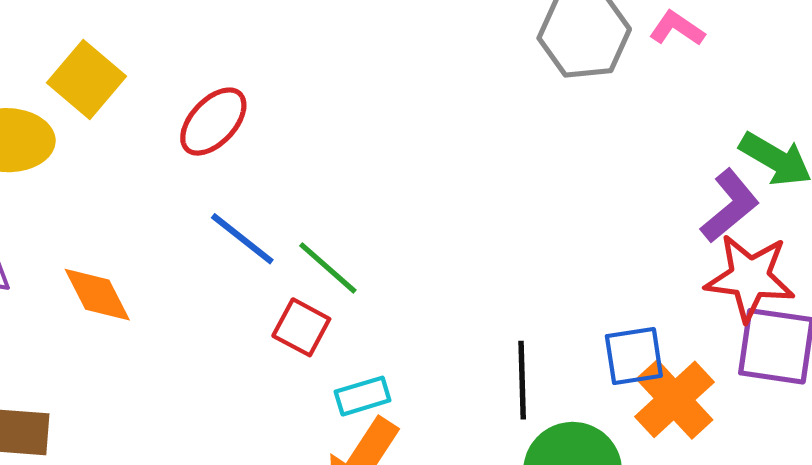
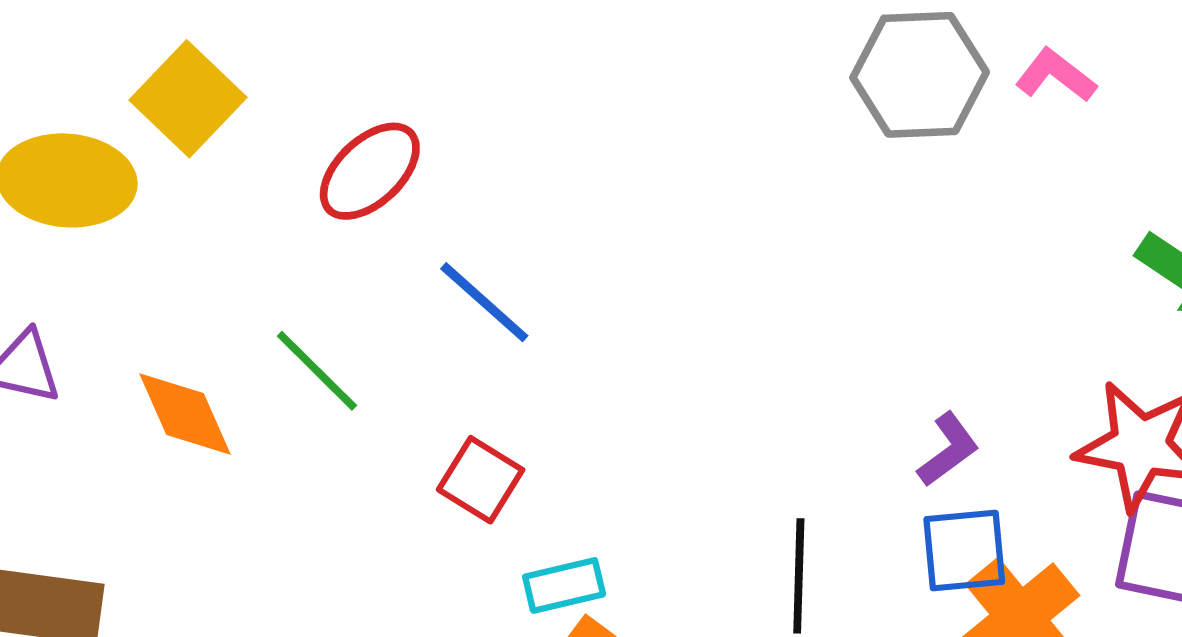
purple L-shape: (730, 206) -> (948, 450), moved, size x0.7
blue line: (242, 239) -> (484, 302), moved
green line: (328, 268) -> (317, 371), moved

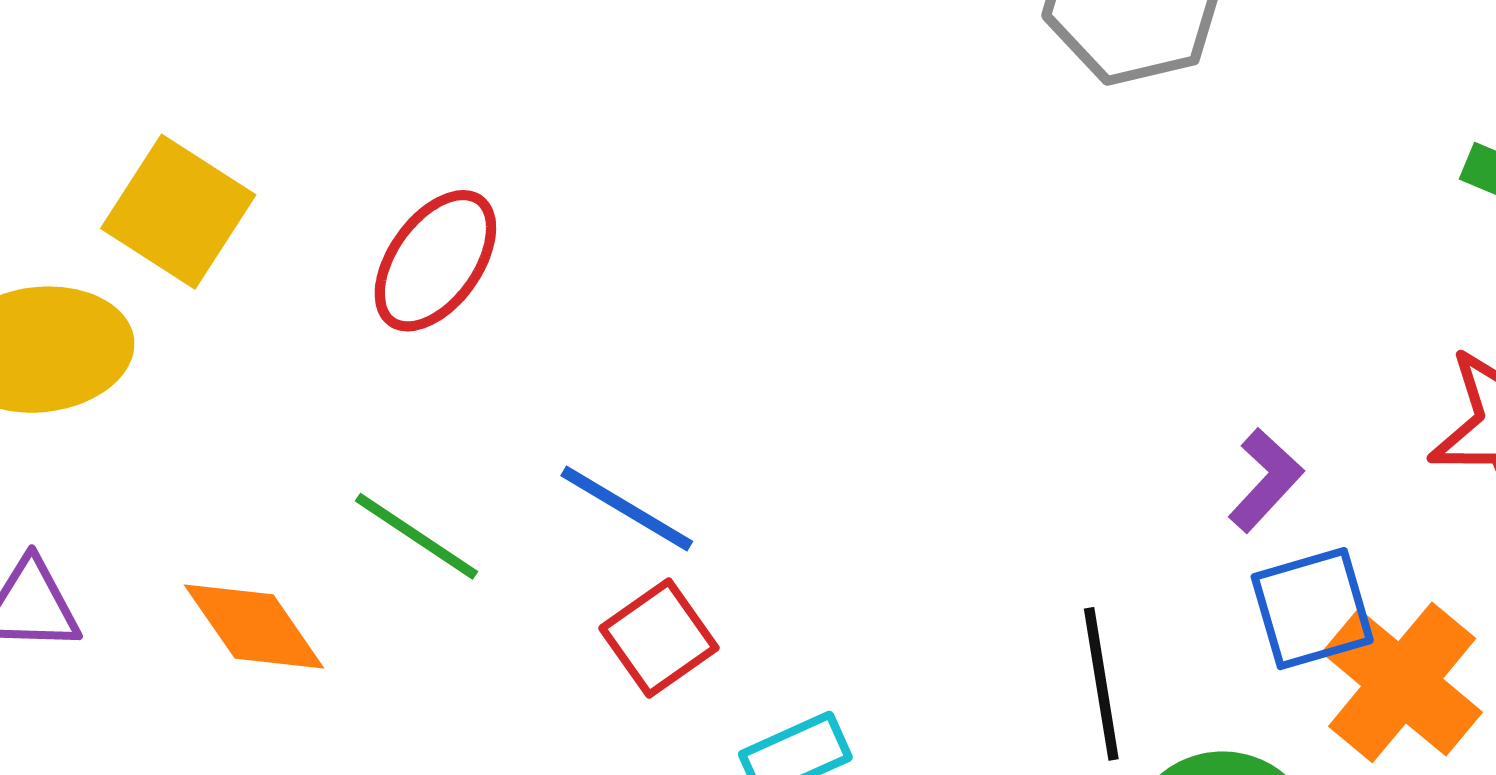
blue line: (484, 302) -> (627, 508), moved
red square: (481, 480) -> (659, 638), turned 34

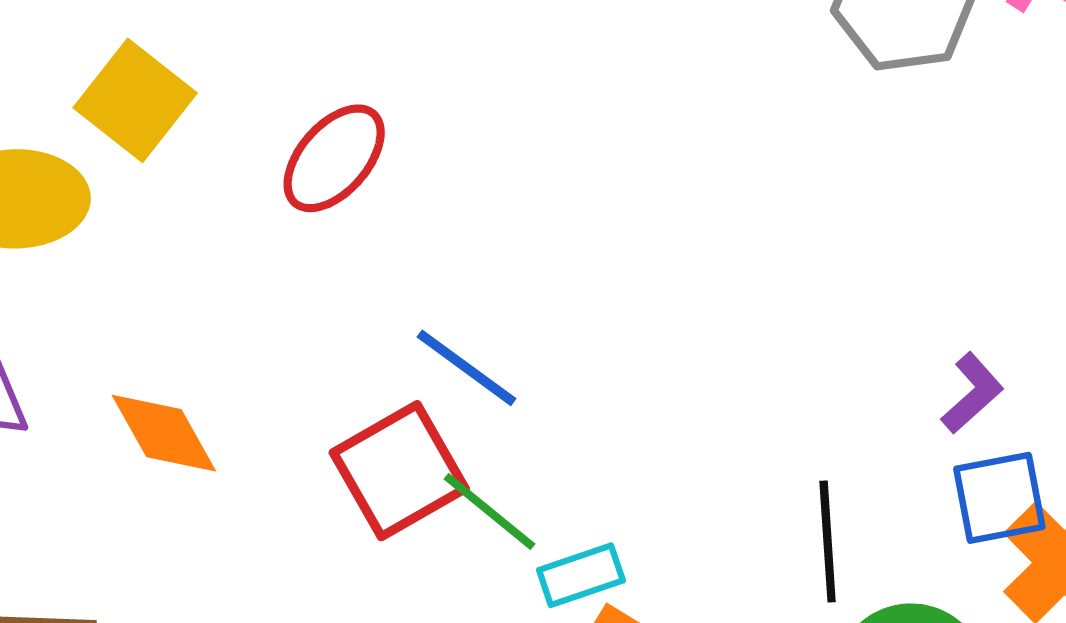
green line: (416, 536) -> (490, 512), moved
red square: (659, 638) -> (399, 471), moved, size x1.5

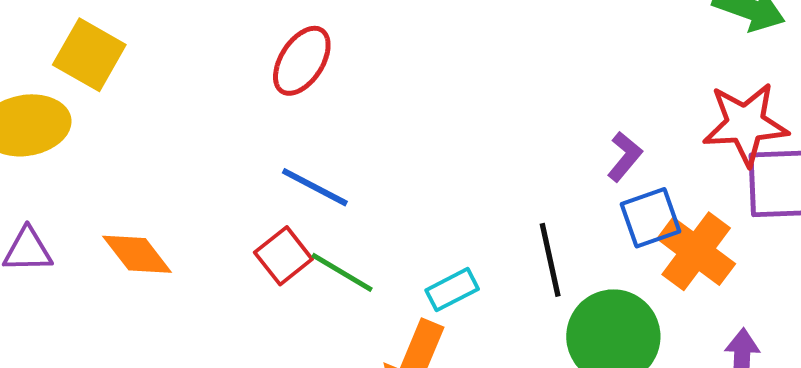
red ellipse: (334, 158) -> (302, 61), moved
red square: (399, 471) -> (283, 256), size x0.7
cyan rectangle: (581, 575) -> (452, 290), moved

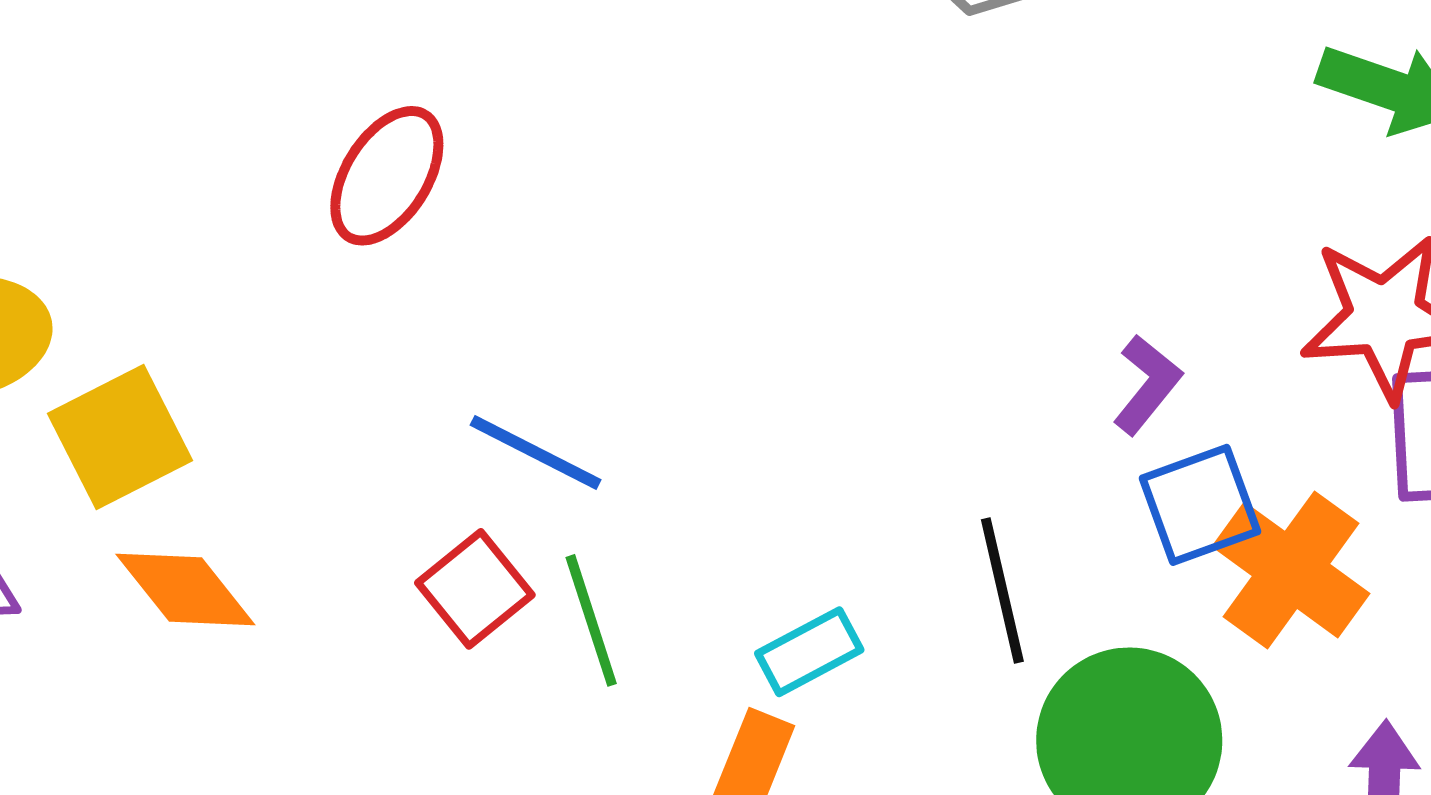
yellow square: (89, 55) -> (120, 437), moved, turned 34
red ellipse: (302, 61) -> (387, 176), moved
green line: (342, 272) -> (591, 620), turned 42

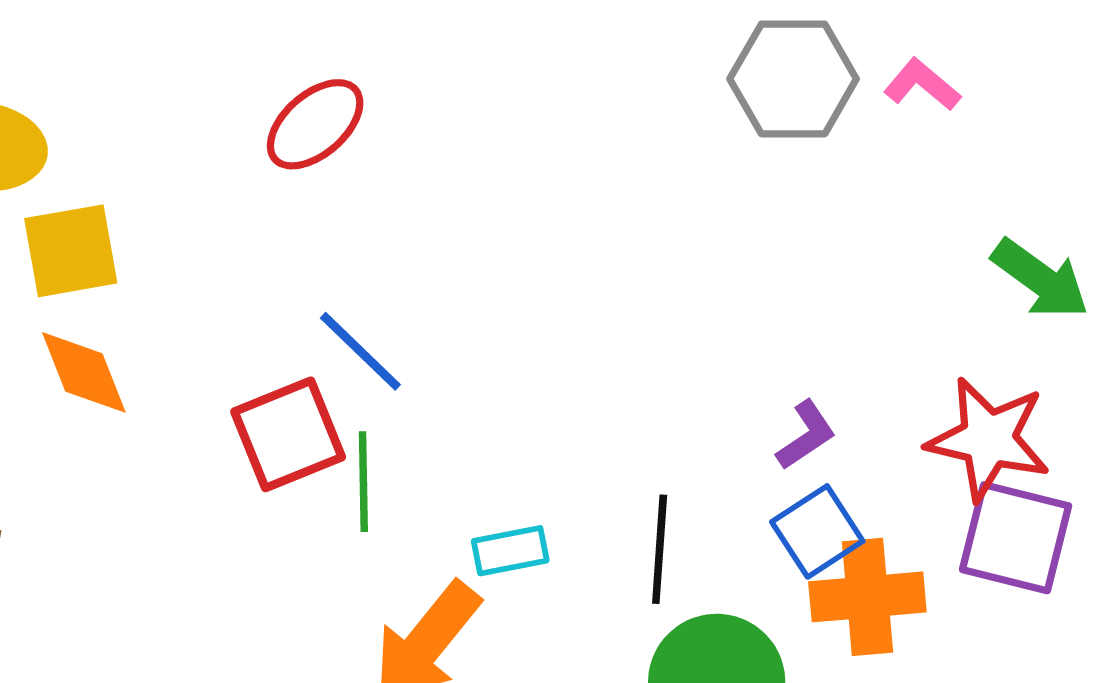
blue square: (1200, 505) -> (817, 531), turned -30
orange cross: (1291, 570) -> (867, 597), turned 32
red square: (475, 589) -> (288, 434), size x1.4

